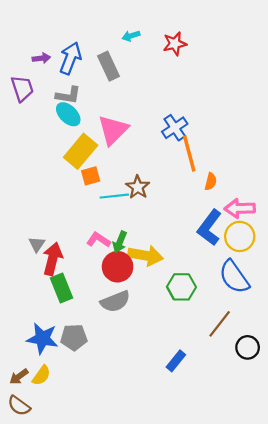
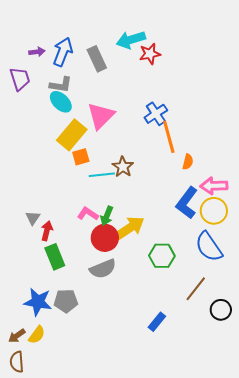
cyan arrow: (131, 36) -> (131, 40), moved, size x1.8
red star: (175, 44) -> (150, 54), moved
yellow arrow: (146, 256) -> (130, 228), turned -44
red arrow: (53, 259) -> (47, 231), size x0.7
brown semicircle: (19, 406) -> (17, 362), turned 50

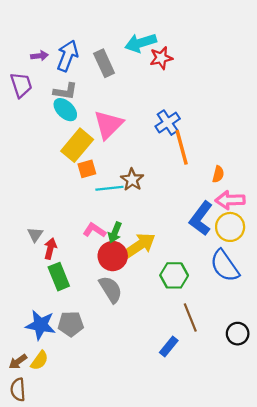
orange semicircle: (188, 162) -> (218, 174), moved
gray semicircle: (103, 269) -> (111, 289), turned -100
brown line: (196, 289) -> (190, 317), moved, turned -60

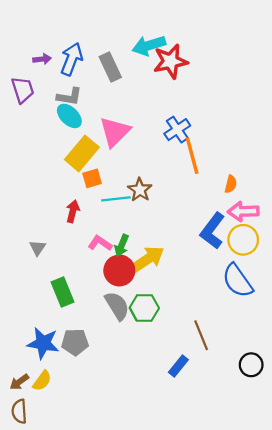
red star: (161, 58) -> (170, 61), size x1.4
red arrow: (50, 249) -> (73, 211), moved
green hexagon: (174, 275) -> (144, 308), moved
black circle: (238, 334) -> (251, 365), moved

